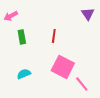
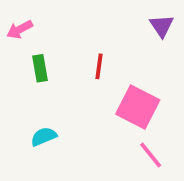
pink square: (63, 67) -> (138, 107), moved

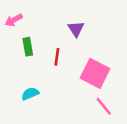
purple triangle: (162, 26) -> (76, 29), moved
red line: (99, 66) -> (57, 57), moved

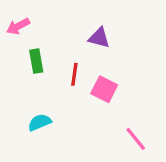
purple triangle: (76, 29) -> (99, 38), turned -42
pink square: (95, 73) -> (104, 89), moved, size x0.7

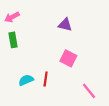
green rectangle: (36, 61) -> (13, 40), moved
red line: (74, 74) -> (46, 79), moved

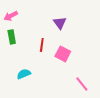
purple triangle: (65, 25) -> (60, 23), turned 40
red line: (46, 79) -> (42, 45), moved

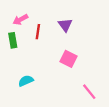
pink arrow: (11, 16) -> (20, 20), moved
red line: (42, 45) -> (38, 32), moved

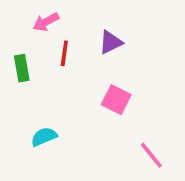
pink arrow: (20, 20) -> (46, 22), moved
purple triangle: (65, 25) -> (111, 42), turned 40

